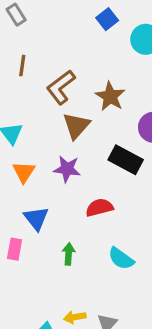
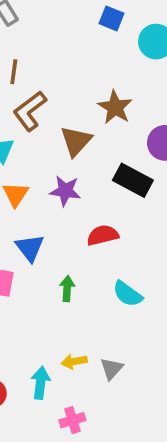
blue square: (107, 19) -> (112, 18), turned -30
brown L-shape: (61, 87) -> (30, 111), moved

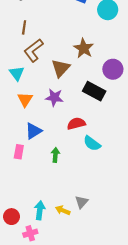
blue triangle: (30, 248) -> (33, 131), turned 36
cyan semicircle: (128, 294) -> (92, 143), moved
yellow arrow: (74, 362) -> (63, 210), moved, turned 32
pink cross: (72, 420) -> (30, 233), moved

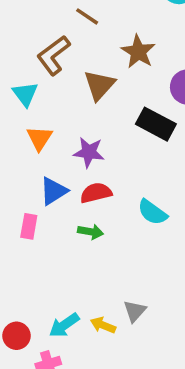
brown line: (24, 27) -> (87, 16), moved, turned -64
purple star: (54, 97) -> (89, 152), moved
red semicircle: (76, 124) -> (96, 193), moved
green arrow: (55, 155) -> (91, 232), turned 96
cyan arrow: (40, 210) -> (64, 325), turned -132

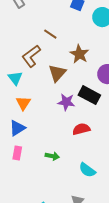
purple star: (89, 152) -> (66, 102), moved
blue triangle: (54, 191) -> (17, 128), moved
red semicircle: (96, 193) -> (81, 129), moved
cyan semicircle: (152, 212) -> (87, 170), moved

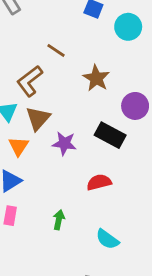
brown triangle: (57, 73) -> (38, 118), moved
purple star: (66, 102) -> (64, 143), moved
green arrow: (52, 156) -> (59, 220), turned -88

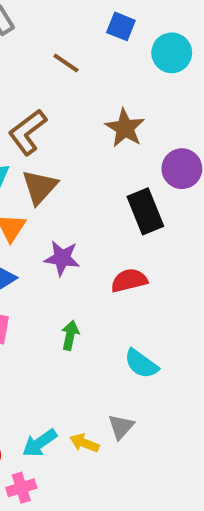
brown line: (56, 50) -> (66, 63), moved
black rectangle: (110, 135) -> (145, 211), turned 40
purple star: (64, 143) -> (62, 258), moved

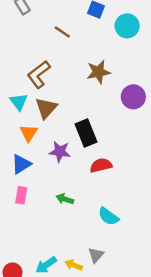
brown star: (125, 128) -> (98, 72), turned 30
black rectangle: (145, 211) -> (86, 133), moved
green arrow: (70, 335) -> (65, 199), turned -84

